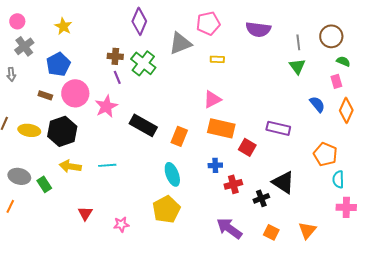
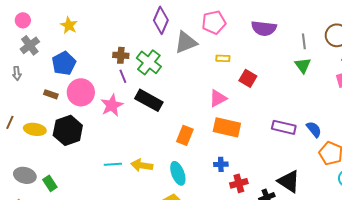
purple diamond: (139, 21) -> (161, 20), moved
blue semicircle: (317, 104) -> (314, 129), moved
black rectangle: (143, 125) -> (149, 100), moved
red square: (247, 147) -> (248, 78), moved
yellow arrow: (70, 166) -> (142, 165), moved

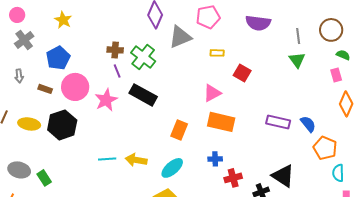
gray arrow: (17, 73) -> (19, 76), moved
cyan ellipse: (178, 173) -> (172, 168), turned 70

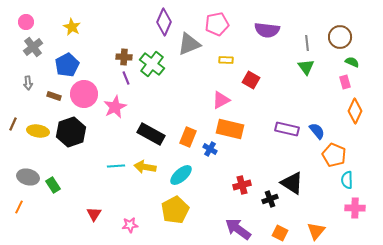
black rectangle: (143, 95) -> (151, 134), moved
blue cross: (215, 159) -> (210, 149), moved, turned 32

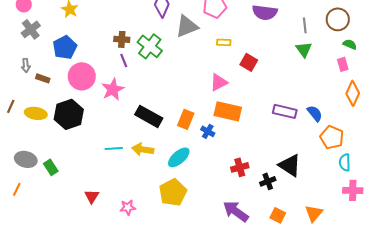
brown rectangle: (54, 96) -> (43, 78), moved

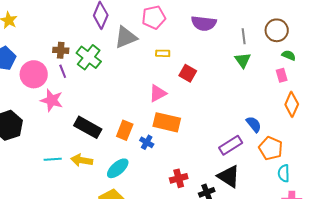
pink circle: (82, 76) -> (34, 74), moved
pink star: (113, 89) -> (52, 100), turned -30
purple rectangle: (285, 111) -> (231, 145), moved, turned -45

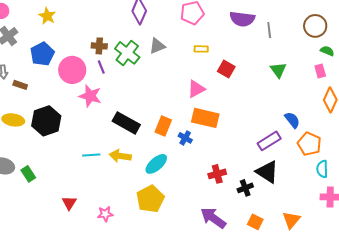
gray line: (244, 36) -> (269, 30), moved
gray triangle: (126, 37) -> (157, 46), moved, size x0.7
green triangle: (243, 60) -> (278, 70), moved

